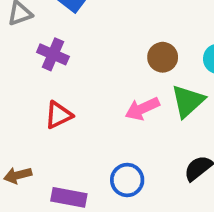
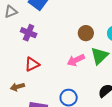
brown arrow: (18, 175) -> (17, 87), moved

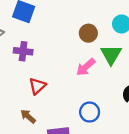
brown arrow: (17, 87) -> (28, 116), turned 72

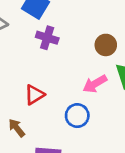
purple cross: (23, 51) -> (47, 38), moved
blue circle: (90, 112) -> (77, 116), moved

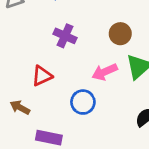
purple cross: (47, 38) -> (65, 36), moved
brown arrow: (17, 128) -> (20, 107), turned -30

